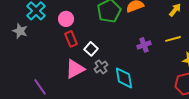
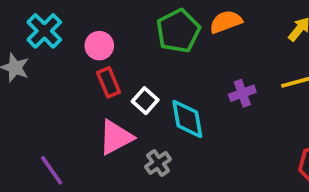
gray cross: (101, 67) -> (158, 163), moved
cyan diamond: (124, 78) -> (187, 119), moved

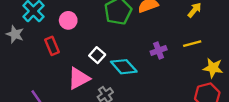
red rectangle: (108, 82) -> (52, 46), moved
cyan diamond: (187, 119) -> (124, 67), turned -32

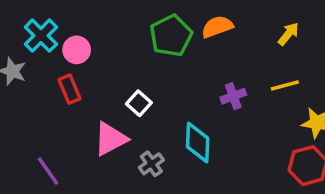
pink circle: (68, 20) -> (77, 50), moved
cyan diamond: (124, 67) -> (198, 142), moved, turned 44

